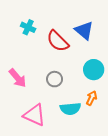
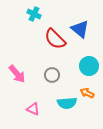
cyan cross: (28, 27) -> (34, 14), moved
orange arrow: (92, 98) -> (87, 93), turned -88
pink triangle: (34, 115) -> (33, 109), size x0.6

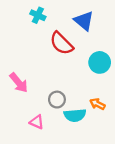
blue triangle: (80, 29) -> (84, 21), moved
cyan circle: (89, 66) -> (100, 62), moved
gray circle: (52, 75) -> (57, 100), moved

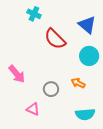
blue triangle: (84, 21) -> (87, 25), moved
orange arrow: (97, 104) -> (78, 83), moved
cyan semicircle: (75, 115) -> (85, 114), moved

